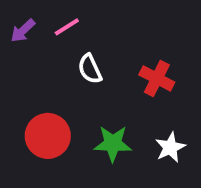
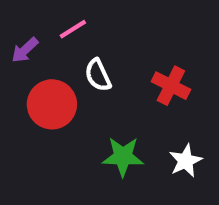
purple arrow: (23, 31) -> (25, 50), moved
red circle: (48, 136) -> (52, 104), moved

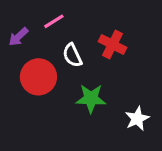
red cross: (171, 86) -> (113, 44), moved
green star: (123, 157) -> (91, 98), moved

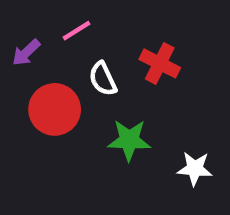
white star: (137, 119) -> (195, 169), turned 30

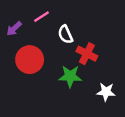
red cross: (160, 63) -> (87, 54), moved
white semicircle: (103, 79) -> (65, 34), moved

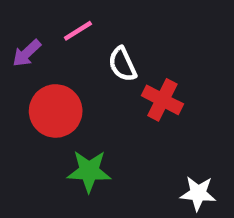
green star: (70, 76) -> (89, 171), moved
white star: (106, 92) -> (198, 193), moved

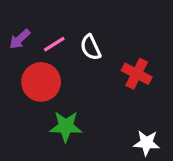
pink line: (78, 31) -> (54, 44), moved
red cross: (162, 100) -> (137, 74), moved

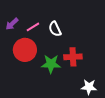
red cross: (137, 74) -> (73, 57), moved, turned -30
green star: (66, 126) -> (51, 64), moved

